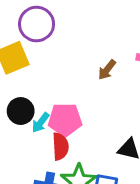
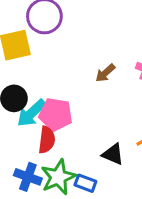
cyan arrow: (41, 123) -> (31, 113), size x1.5

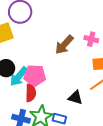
brown arrow: (105, 73) -> (64, 45), size x1.5

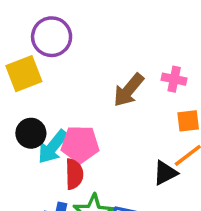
black triangle: (75, 98) -> (165, 173), moved, turned -42

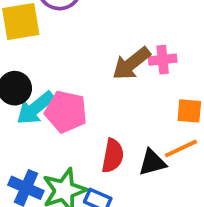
pink cross: (174, 79) -> (163, 60), moved, turned -30
red semicircle: (74, 174) -> (113, 156), moved

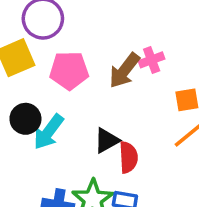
pink pentagon: (66, 112) -> (69, 70), moved
black triangle: (152, 162) -> (107, 140), moved

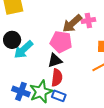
pink pentagon: (69, 70) -> (61, 42), moved
red semicircle: (128, 157) -> (57, 78), moved

